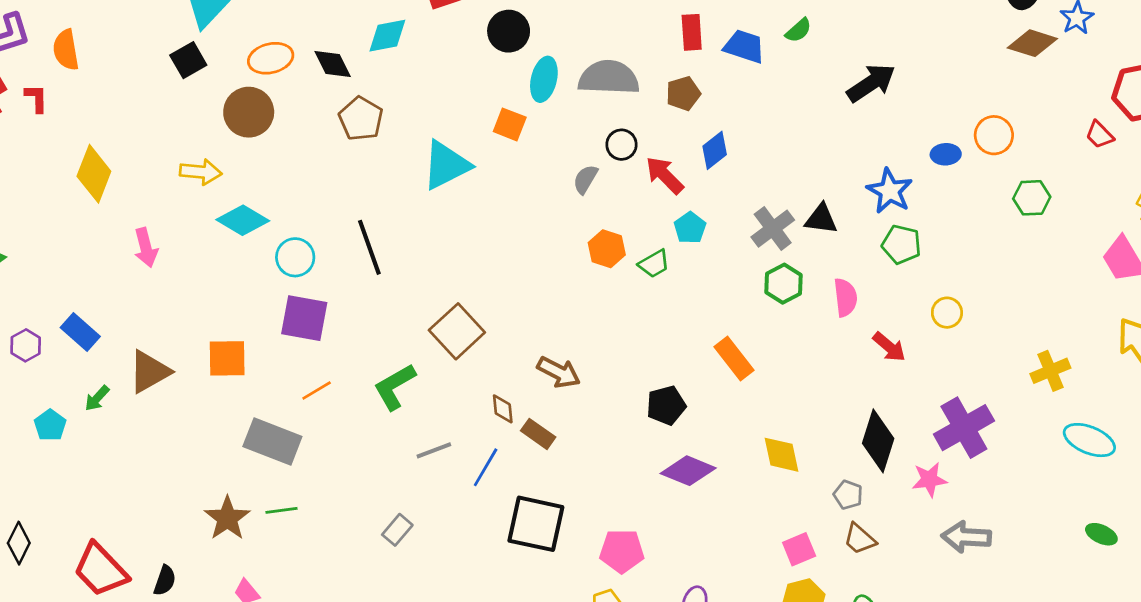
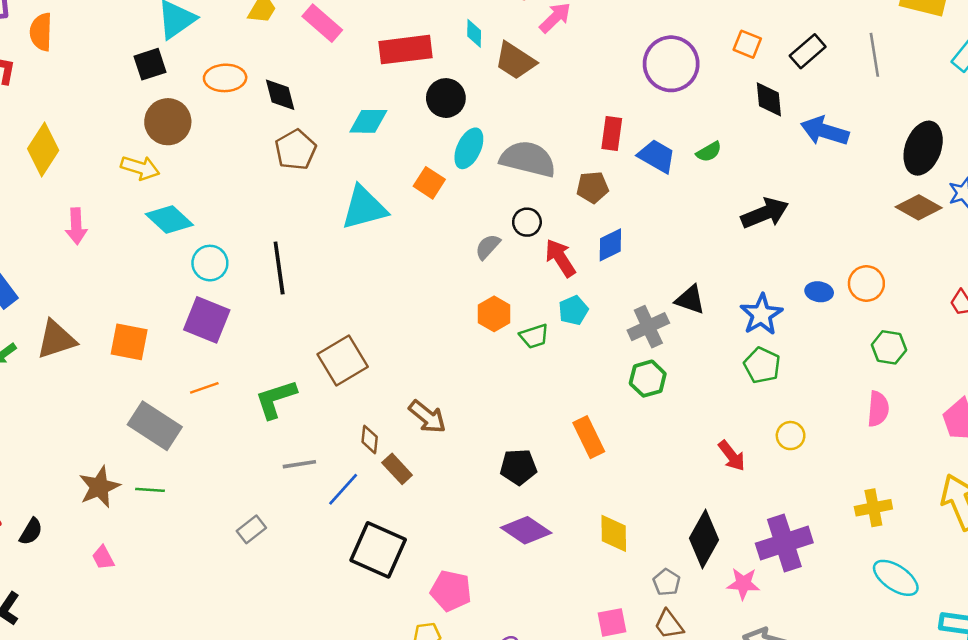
cyan diamond: (387, 36) -> (368, 121), moved
brown circle: (249, 112) -> (168, 122), moved
black triangle: (821, 219) -> (690, 300), moved
pink semicircle: (845, 297) -> (878, 409), moved

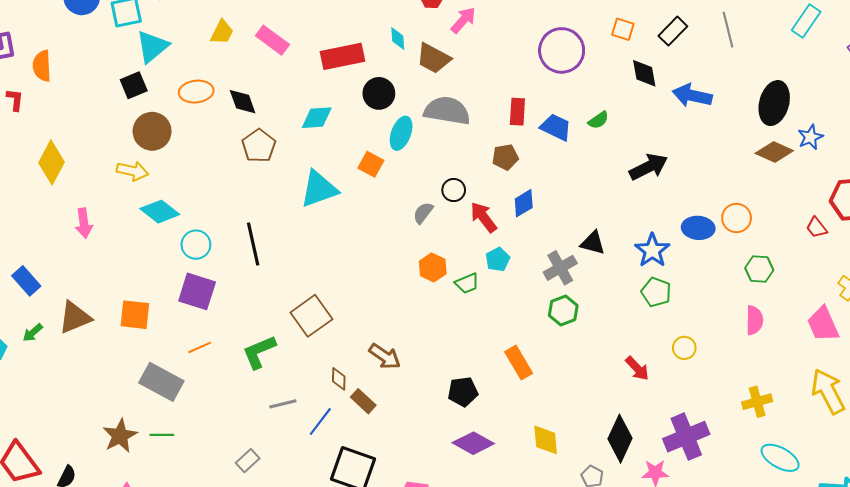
gray semicircle: (528, 159) -> (447, 111), moved
blue ellipse: (819, 292) -> (698, 228), size x1.4

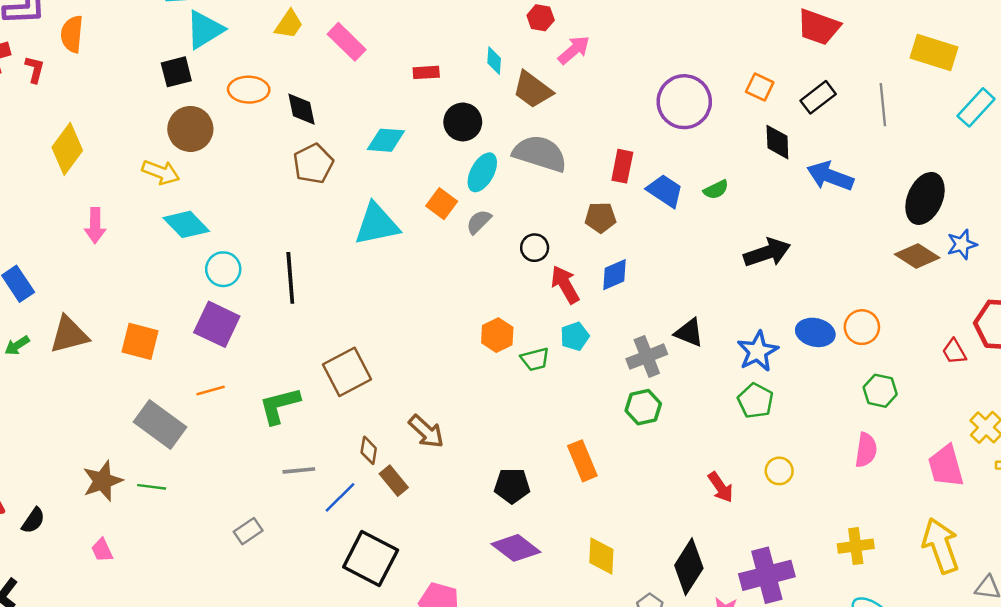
red rectangle: (343, 56) -> (426, 72), size x0.5
gray semicircle: (423, 213) -> (479, 222), moved

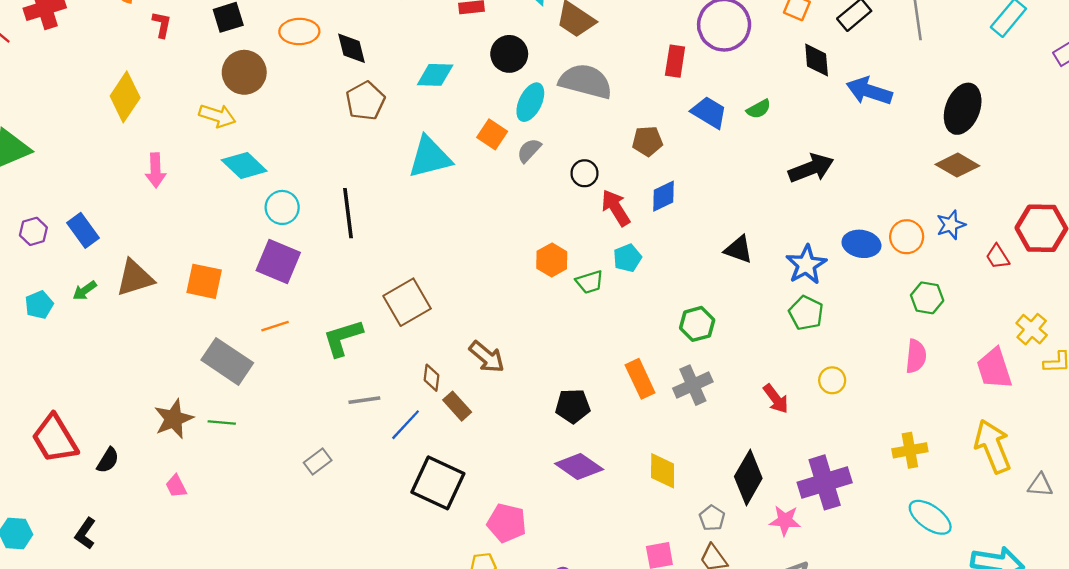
red L-shape: (35, 69) -> (162, 25), moved
red rectangle: (622, 166) -> (675, 61), moved
blue star: (962, 244) -> (951, 225), moved
gray cross: (647, 357) -> (693, 385), moved

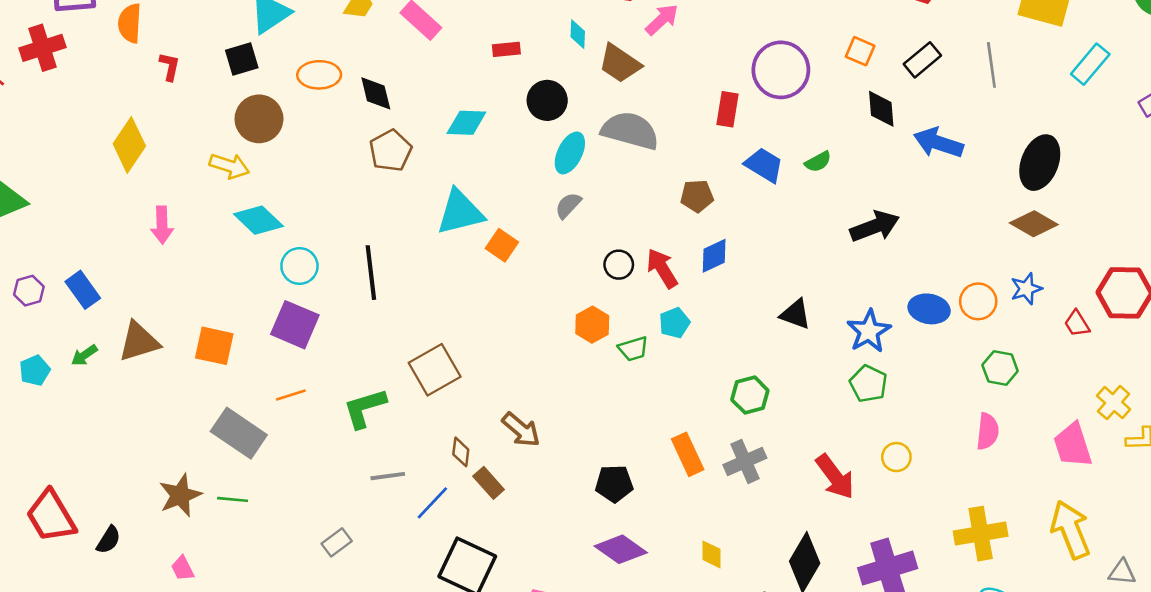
orange square: (492, 134) -> (502, 245), moved
black circle: (584, 173) -> (619, 265), moved
red arrow: (776, 399) -> (835, 477), size x1.4
yellow cross: (910, 450) -> (981, 534), size x1.4
yellow diamond: (663, 471) -> (711, 554), size x0.7

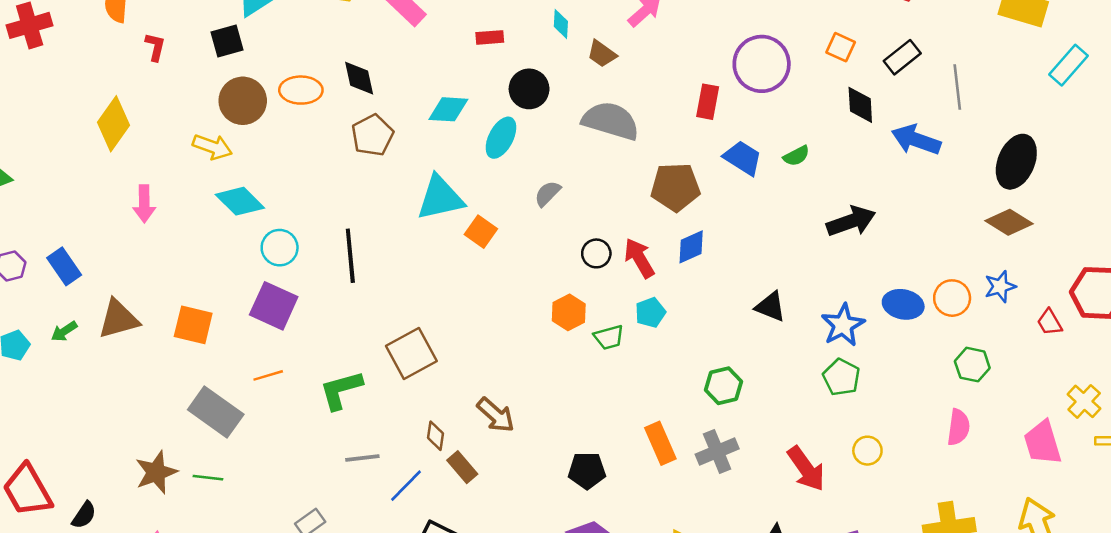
brown trapezoid: (620, 63) -> (602, 54), size x0.7
gray line: (991, 65) -> (957, 87), moved
orange ellipse: (319, 75) -> (301, 90), moved
cyan ellipse: (570, 153) -> (501, 138), moved
brown pentagon: (697, 196) -> (675, 187), size x1.5

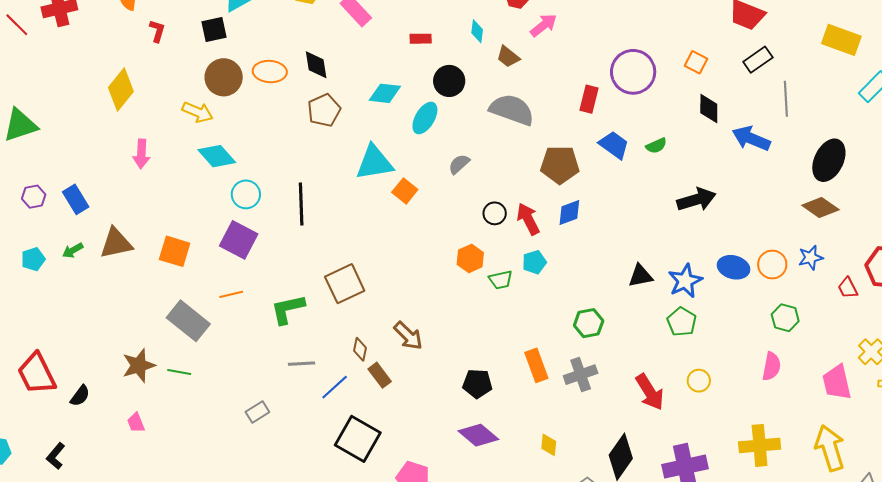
black rectangle: (902, 57) -> (758, 60), moved
black triangle: (770, 307) -> (641, 276), moved, turned -36

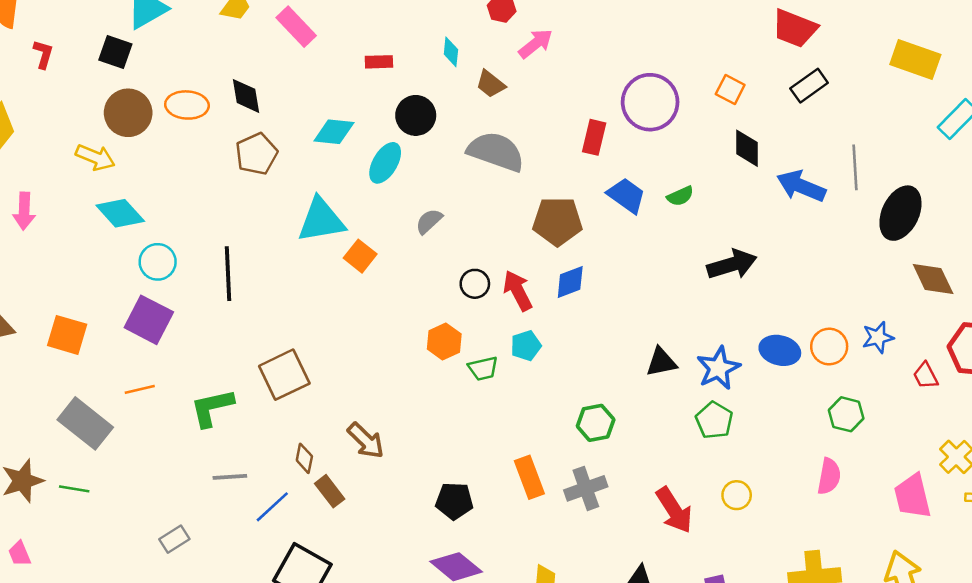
black square: (214, 30) -> (115, 52), turned 32
gray line: (786, 99) -> (855, 167), moved
brown diamond: (820, 208) -> (933, 279), moved, turned 30

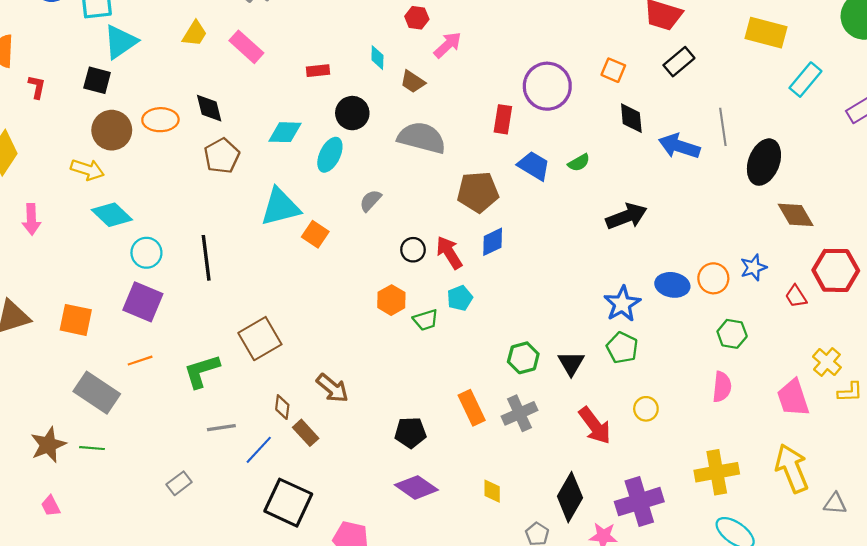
black triangle: (661, 362) -> (571, 363), moved, turned -44

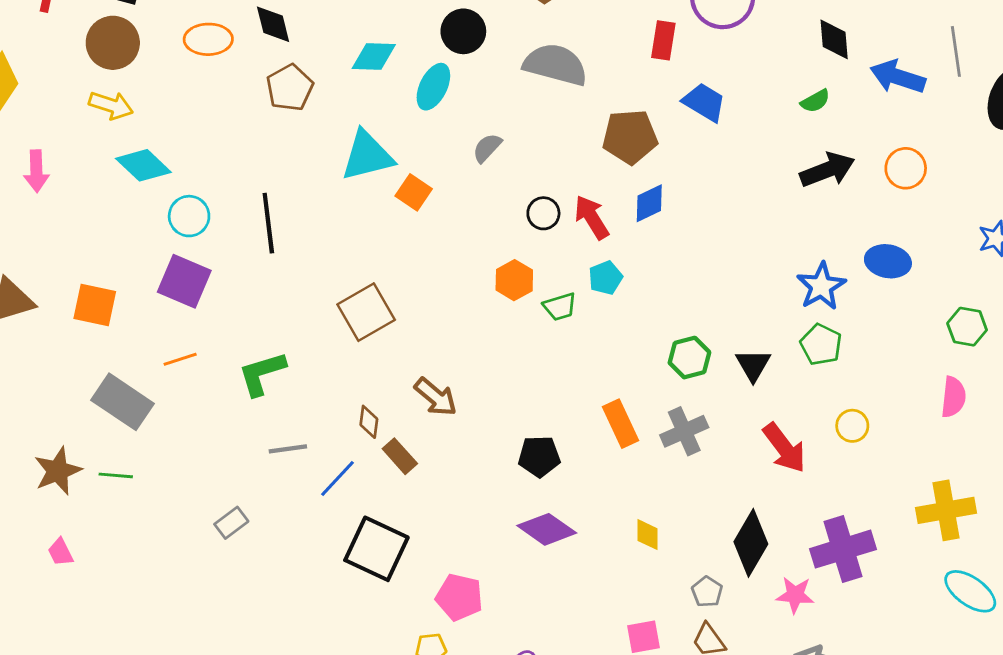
brown circle: (112, 130) -> (113, 43), moved
green semicircle: (579, 163) -> (815, 101), moved
orange circle: (713, 278) -> (906, 168), moved
brown square: (260, 339) -> (366, 312), moved

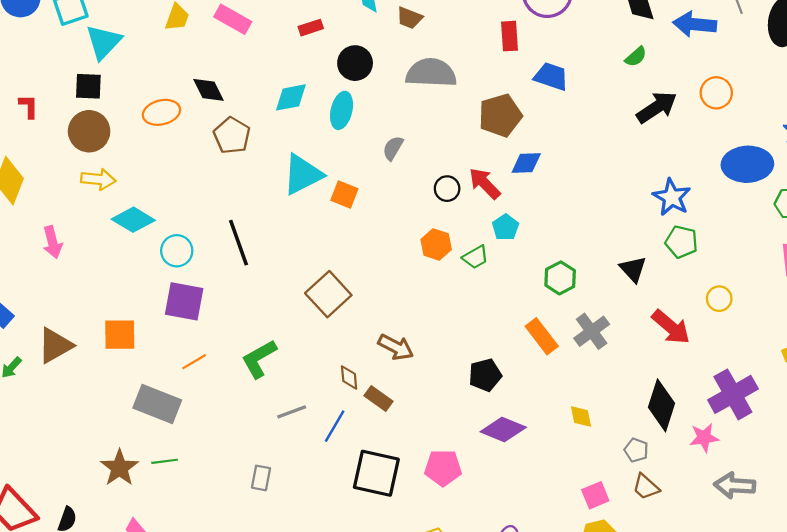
blue diamond: (649, 203) -> (526, 163), turned 36
blue ellipse: (888, 261) -> (747, 164), moved, size x1.4
green hexagon: (689, 358) -> (560, 278), moved
gray rectangle: (231, 523) -> (261, 478), turned -30
pink pentagon: (459, 597) -> (443, 468), moved

